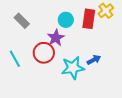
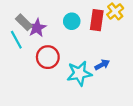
purple star: (56, 38) -> (37, 28), moved
cyan line: (15, 59) -> (16, 40), moved

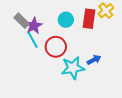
cyan line: (16, 40) -> (33, 40), moved
red circle: (48, 57) -> (56, 47), moved

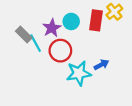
gray rectangle: (22, 21) -> (24, 34), moved
purple star: (34, 26) -> (52, 28), moved

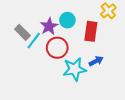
red rectangle: (96, 20) -> (91, 31), moved
cyan line: (36, 43) -> (34, 41), turned 66

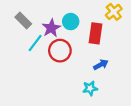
gray rectangle: (22, 32) -> (23, 20), moved
cyan star: (75, 69) -> (90, 88), moved, size x0.6

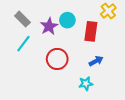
cyan line: (35, 43) -> (23, 44), moved
red circle: (60, 51) -> (57, 59), moved

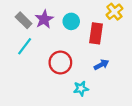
purple star: (49, 26) -> (44, 19), moved
cyan star: (86, 84) -> (81, 88), moved

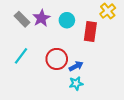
cyan line: (25, 46) -> (21, 56), moved
blue arrow: (101, 65) -> (76, 66), moved

